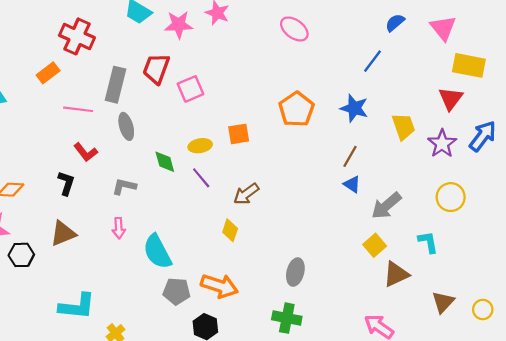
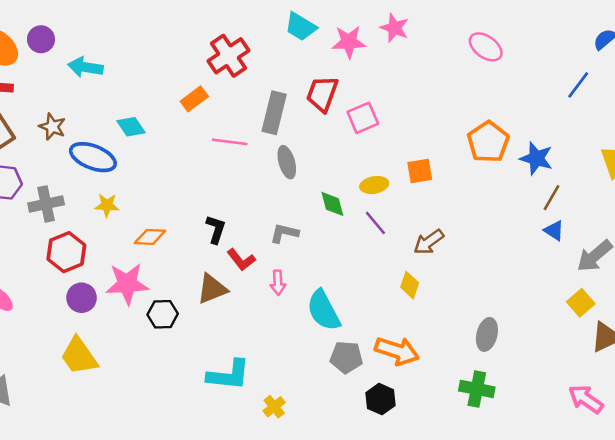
red cross: (77, 36) -> (228, 56), turned 32
blue star: (354, 108) -> (536, 158), moved
red L-shape: (86, 152) -> (241, 260), moved

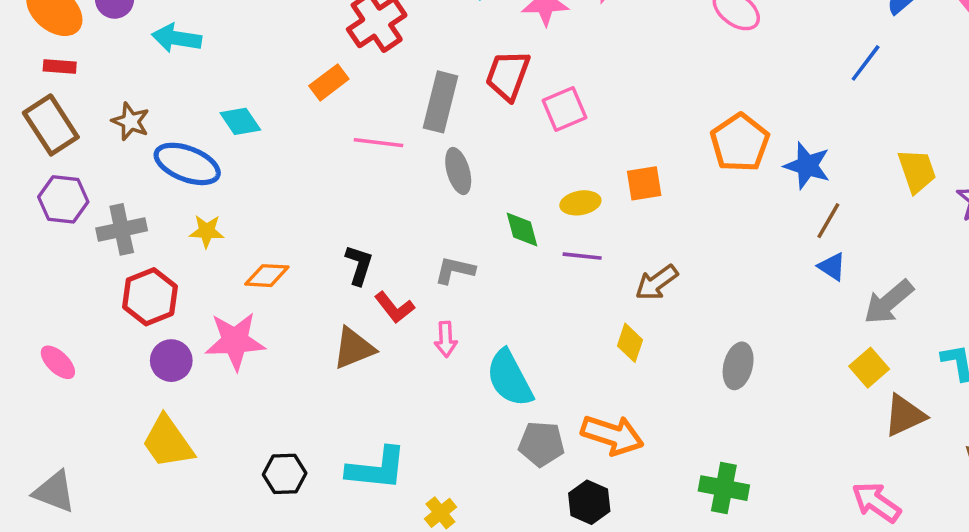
purple line: (375, 223) -> (582, 256), turned -44
black hexagon: (163, 314) -> (285, 474), moved
gray ellipse: (487, 334) -> (738, 366), moved

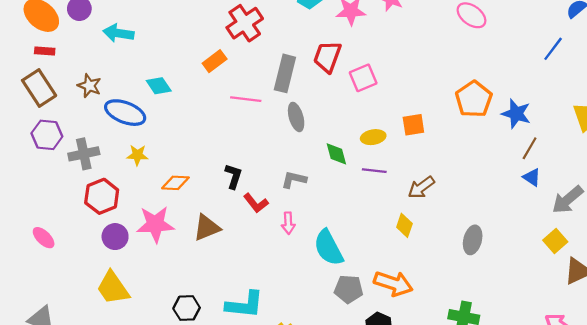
brown triangle: (354, 348) -> (207, 228), moved

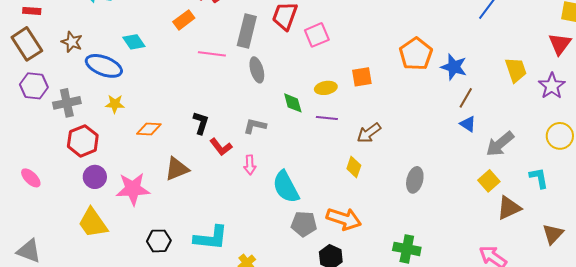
pink star: (155, 224) -> (133, 189), moved

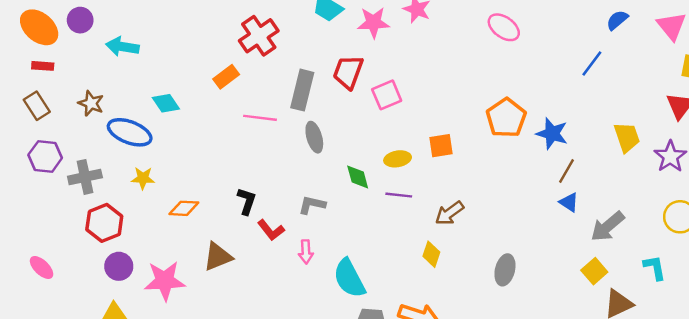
brown rectangle: (27, 44) -> (37, 106), size x0.7

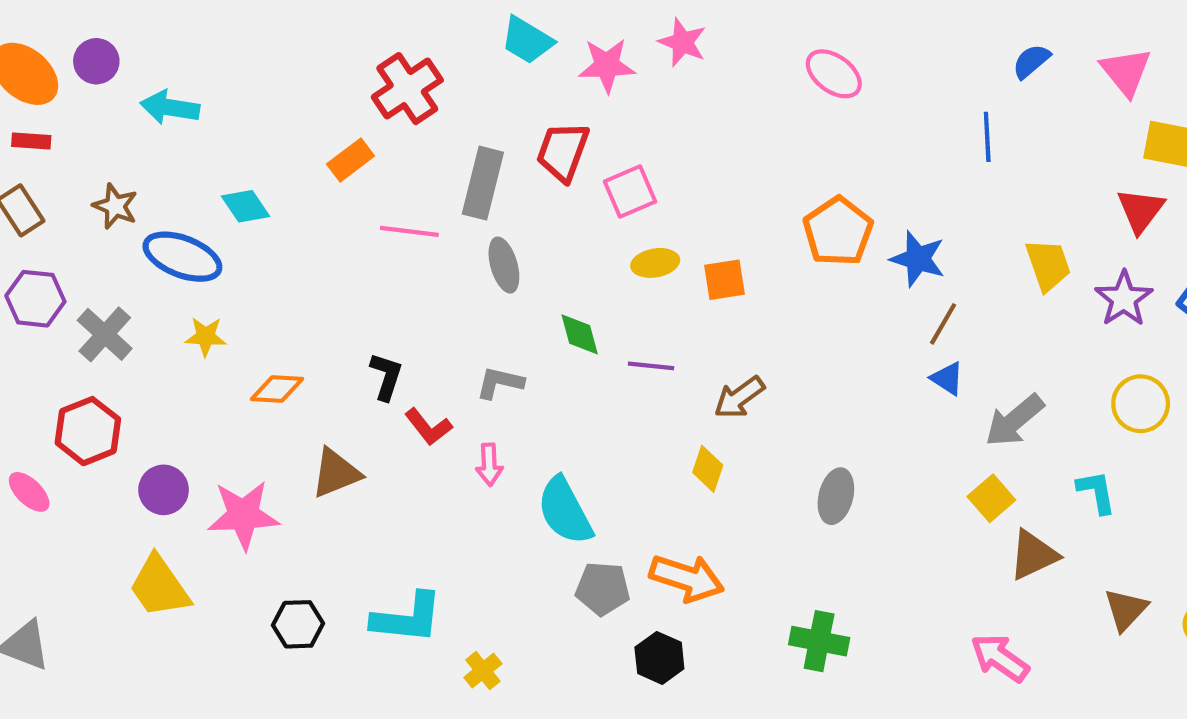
blue line: (592, 64) -> (987, 137), turned -40
yellow ellipse: (398, 159) -> (655, 263), moved
gray cross: (85, 177) -> (105, 334), turned -36
red hexagon: (104, 223) -> (88, 431), moved

